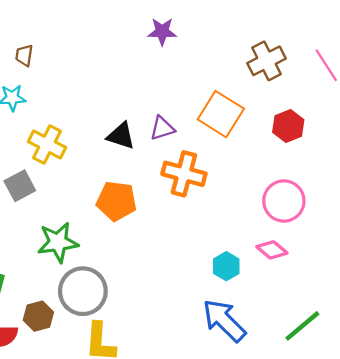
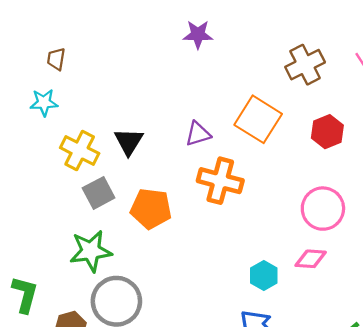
black triangle: (121, 136) -> (129, 142), moved, turned 44
gray square: (20, 186) -> (99, 193), moved
pink diamond: (272, 250) -> (311, 259), turned -36

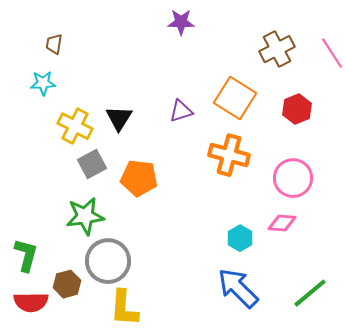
orange cross: (220, 181) -> (229, 155), moved

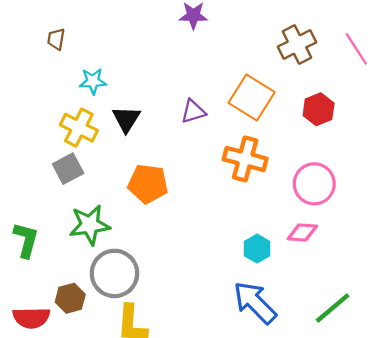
cyan star: (43, 83) -> (93, 81), moved
gray square: (92, 164) -> (68, 169), moved
green L-shape: (26, 255) -> (26, 240), moved

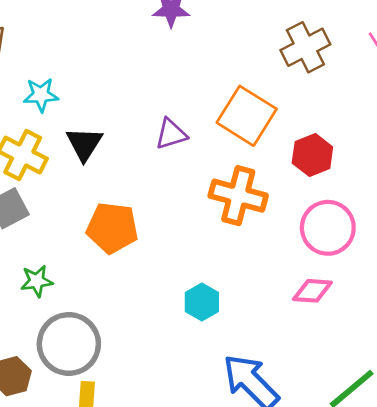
red hexagon: (319, 109) -> (312, 155), moved
green star: (90, 225) -> (37, 281), size x0.6
cyan hexagon: (257, 249) -> (202, 302), moved

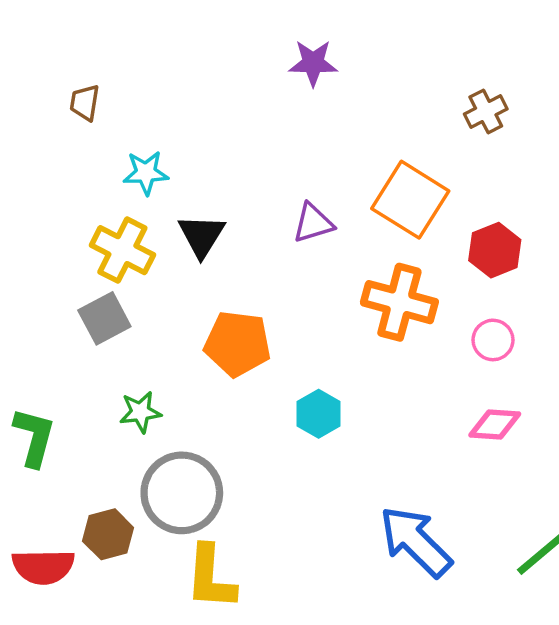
brown cross: (305, 47) -> (486, 112), size x0.7
pink circle: (328, 228) -> (493, 340), moved, size x0.6
cyan hexagon: (202, 302) -> (319, 414), moved

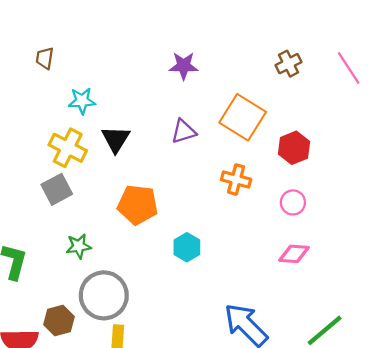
purple star: (313, 63) -> (184, 66), moved
orange cross: (399, 302) -> (236, 179), size x0.7

